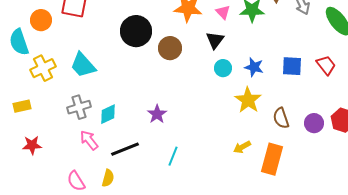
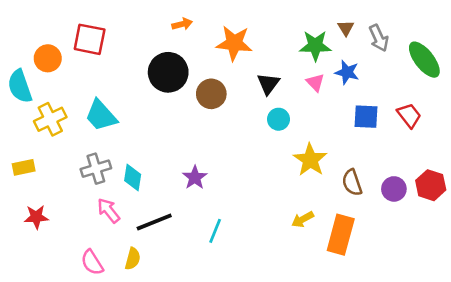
pink triangle: (223, 12) -> (315, 82), moved
blue star: (254, 67) -> (347, 72), moved
cyan diamond: (108, 114) -> (133, 178), turned -55

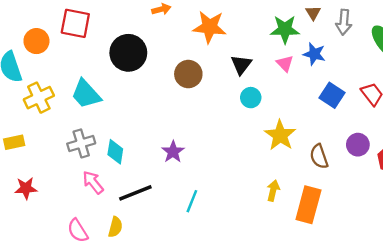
gray arrow: (379, 38) -> (344, 22), turned 30
black circle: (168, 72) -> (128, 53), moved
blue square: (366, 117) -> (332, 95), turned 30
purple circle: (394, 189) -> (358, 145), moved
yellow arrow: (303, 219) -> (273, 191), turned 132

